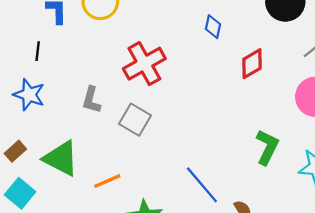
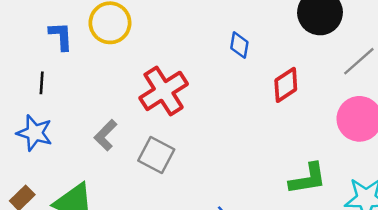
gray L-shape: (91, 100) -> (106, 135), turned 32
green L-shape: (267, 147) -> (308, 179), turned 57

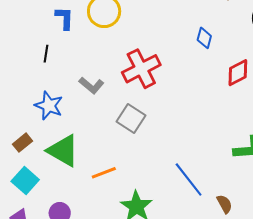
blue star: (35, 133) -> (49, 106), moved
gray L-shape: (106, 135) -> (91, 85), moved, turned -100

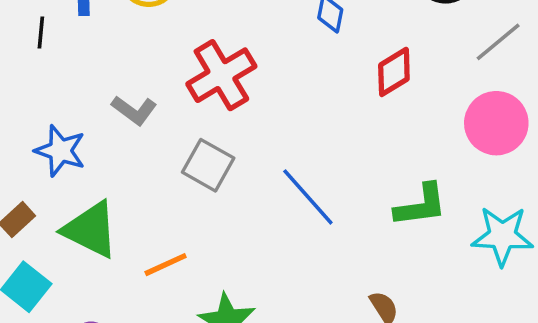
black line: (46, 54) -> (41, 33), moved
blue line: (189, 180) -> (308, 197), moved

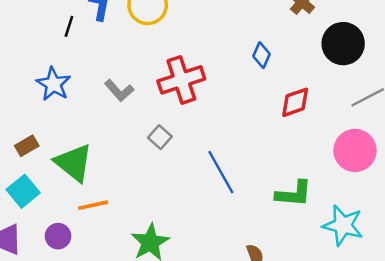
blue star: (60, 151) -> (53, 84), moved
gray square: (208, 165) -> (160, 137), size x0.7
orange line: (166, 265) -> (93, 205), moved

